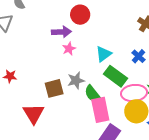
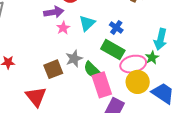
cyan triangle: (104, 54) -> (87, 23), moved
blue cross: (138, 56) -> (116, 27), moved

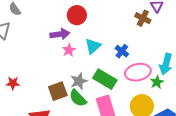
green rectangle: (113, 50) -> (105, 79), moved
pink ellipse: (133, 64) -> (138, 72), moved
green semicircle: (92, 70) -> (78, 98), moved

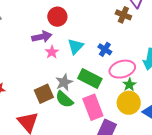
green star: (157, 82) -> (129, 85), moved

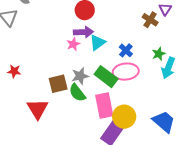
purple arrow: (42, 37) -> (83, 32), moved
pink ellipse: (122, 69) -> (126, 72), moved
green star: (129, 85) -> (159, 54), moved
yellow circle: (129, 103) -> (124, 117), moved

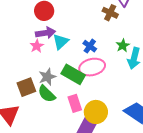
pink rectangle: (104, 106) -> (75, 103), size x0.7

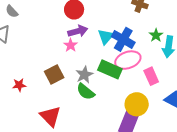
cyan triangle: (61, 42) -> (106, 37), moved
blue cross: (90, 46) -> (123, 39), size x1.6
brown square: (26, 87) -> (54, 75), moved
pink rectangle: (75, 103) -> (151, 76), moved

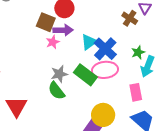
brown square: (54, 75) -> (46, 22), moved, turned 36
pink rectangle: (151, 76) -> (136, 92), moved

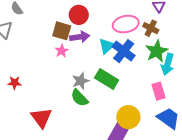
brown cross: (130, 18) -> (151, 28), moved
pink star: (53, 42) -> (62, 51), moved
green star: (138, 52) -> (157, 51), size x1.6
pink ellipse: (105, 70) -> (126, 24), moved

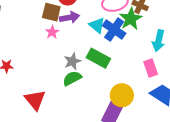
cyan triangle: (107, 46) -> (97, 25), turned -36
green star: (157, 51) -> (131, 19), moved
green semicircle: (79, 98) -> (72, 78), turned 108

